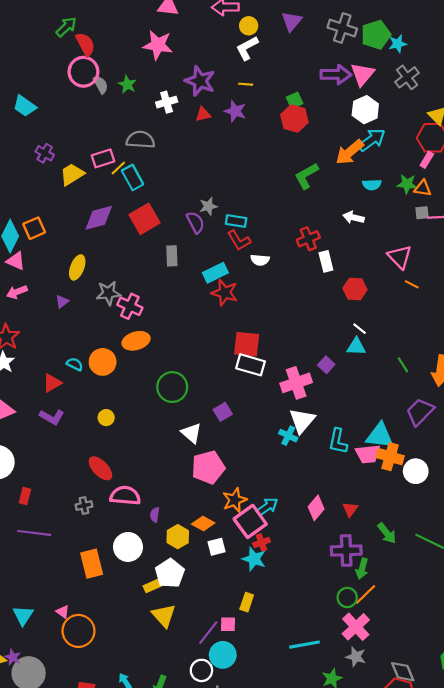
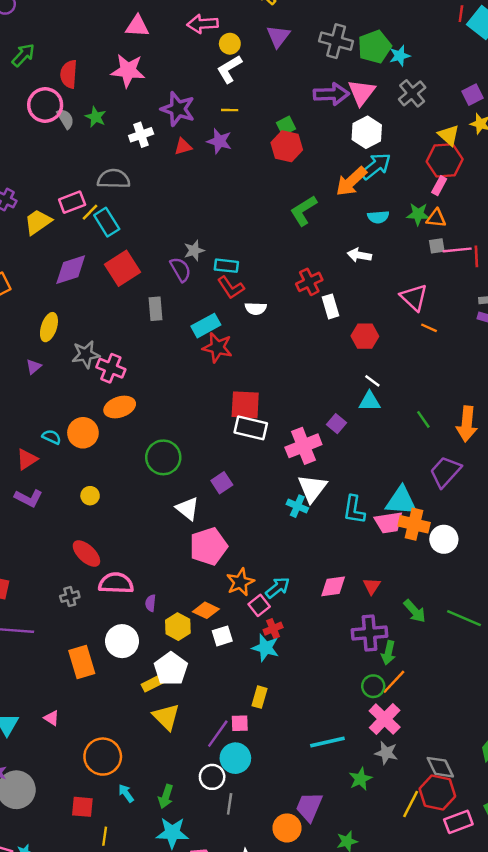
red semicircle: (85, 44) -> (69, 74), moved, turned -145
pink diamond: (316, 508) -> (333, 586), turned 45
pink square: (250, 521) -> (259, 605), size x0.6
orange circle: (78, 631) -> (103, 757), moved

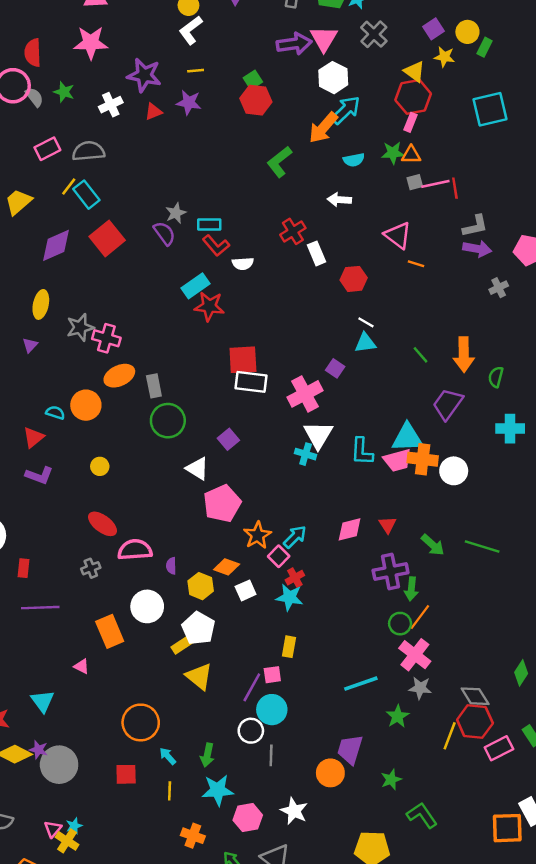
pink rectangle: (72, 202) -> (47, 149), moved
gray rectangle: (156, 309) -> (154, 386), moved
pink triangle: (52, 718) -> (82, 666), moved
yellow line: (105, 836) -> (170, 791), moved

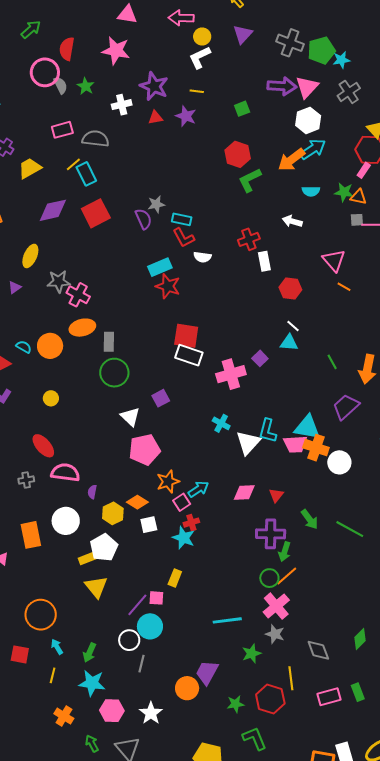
red hexagon: (256, 100) -> (238, 154), moved
white triangle: (318, 435) -> (248, 443), moved
red hexagon: (475, 722) -> (270, 699), moved
yellow line: (450, 736) -> (291, 678), turned -40

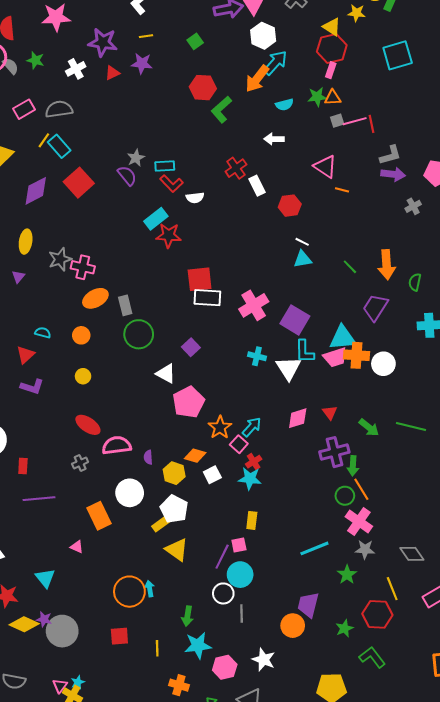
orange circle: (50, 346) -> (81, 335), moved, size x0.7
purple square: (260, 358) -> (295, 320), moved, size x1.8
orange line: (287, 576) -> (361, 489), turned -65
cyan arrow: (57, 647) -> (150, 589), moved, turned 35

